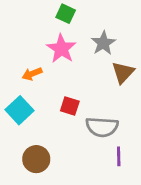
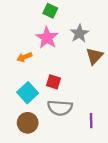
cyan square: (19, 110) -> (28, 93), moved
gray semicircle: (102, 127) -> (60, 108), moved

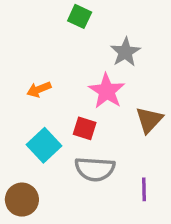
pink star: (47, 38) -> (107, 91), moved
brown triangle: (94, 56) -> (149, 120), moved
brown circle: (28, 123) -> (22, 200), moved

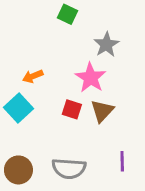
brown triangle: (149, 120) -> (102, 111), moved
cyan square: (44, 145) -> (18, 108), moved
gray semicircle: (95, 169) -> (69, 168), moved

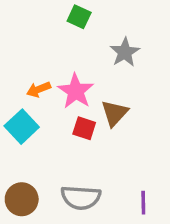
pink star: (91, 78) -> (76, 91), moved
brown triangle: (102, 111) -> (115, 113), moved
purple line: (122, 161) -> (143, 203), moved

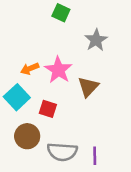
red square: (84, 128) -> (48, 109), moved
brown circle: (22, 199) -> (27, 136), moved
purple line: (143, 203) -> (95, 156), moved

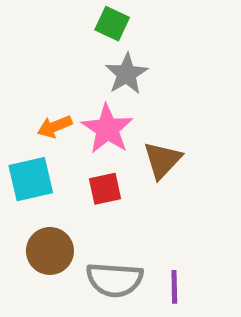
gray star: (96, 40) -> (126, 74), moved
cyan square: (17, 97) -> (31, 179), turned 30
red square: (48, 109) -> (105, 189), moved, turned -30

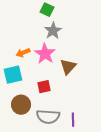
red square: (105, 189) -> (44, 87), moved

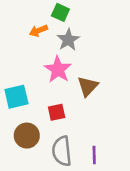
orange arrow: (23, 53) -> (38, 31), moved
gray semicircle: (48, 117) -> (62, 151), turned 80

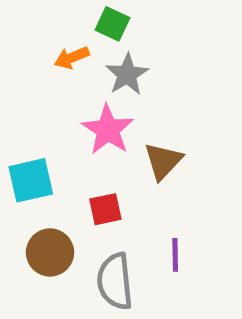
purple line: (94, 155) -> (175, 255), moved

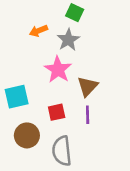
green square: (113, 24) -> (75, 13), moved
purple line: (175, 255) -> (88, 115), moved

